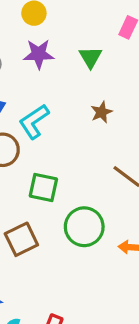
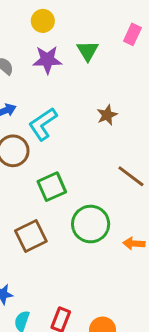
green triangle: (90, 57) -> (88, 51), moved
green square: (43, 187) -> (52, 187), turned -36

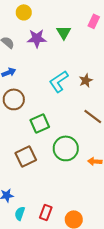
yellow circle: (43, 21) -> (24, 12), moved
brown star: (107, 115) -> (86, 80), moved
cyan L-shape: (43, 124) -> (59, 81), moved

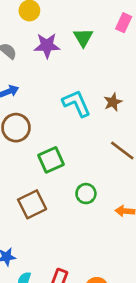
cyan L-shape: (59, 81) -> (77, 103), turned 100
green circle: (66, 148) -> (86, 194), size x0.6

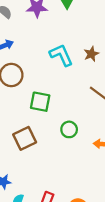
green square: (51, 160) -> (40, 102), turned 35

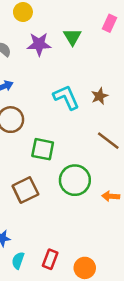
green circle: (69, 129) -> (75, 180), size x1.6

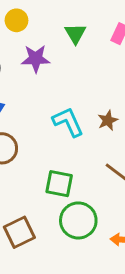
green triangle: (72, 37) -> (75, 34), moved
green square: (43, 149) -> (59, 184), moved

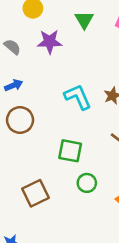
green circle: (78, 220) -> (87, 183), size x0.6

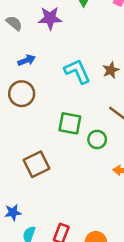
blue arrow: (14, 85) -> (27, 60), moved
green circle: (87, 183) -> (97, 139), moved

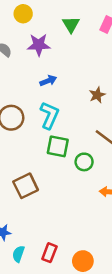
blue arrow: (27, 60) -> (48, 81), moved
cyan L-shape: (77, 71) -> (49, 115), moved, turned 48

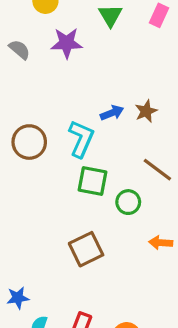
blue arrow: (48, 81) -> (112, 113), moved
brown square: (26, 186) -> (86, 249), moved

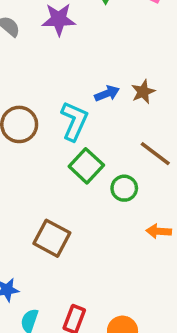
green square: (93, 181) -> (86, 166), turned 32
brown square: (86, 249) -> (52, 238), moved, turned -36

